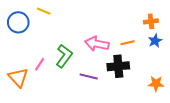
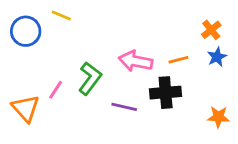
orange cross: (151, 21) -> (211, 30), turned -32

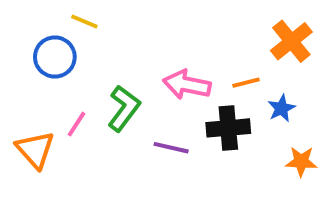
orange cross: (211, 30) -> (291, 41), size x1.5
blue circle: (26, 31) -> (55, 57), moved
blue star: (217, 57) -> (281, 108), moved

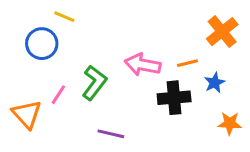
purple line: (171, 148) -> (111, 134), moved

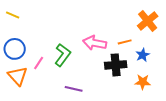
yellow line: (64, 17) -> (13, 15), moved
blue circle: (42, 44) -> (15, 49), moved
orange star: (230, 123) -> (143, 82), moved

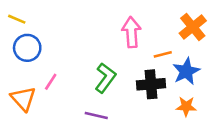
pink arrow: (95, 43) -> (131, 32), moved, turned 75
blue circle: (15, 49) -> (27, 48), moved
green L-shape: (63, 55) -> (105, 78), moved
blue star: (143, 55) -> (186, 71), size x1.5

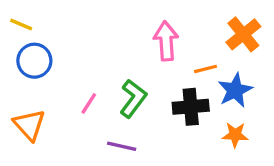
pink line: (51, 82) -> (89, 103), moved

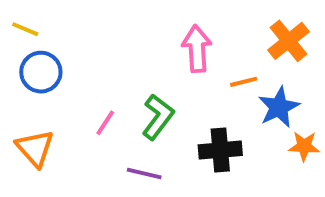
black cross: (191, 107) -> (220, 150), moved
orange star: (235, 135) -> (304, 146), moved

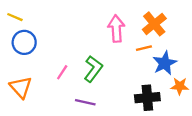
orange cross: (289, 41) -> (154, 24), moved
black cross: (220, 150) -> (147, 98), moved

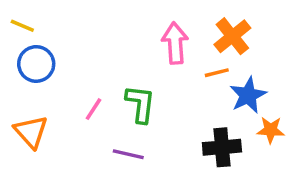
green L-shape: (93, 69) -> (140, 104), turned -30

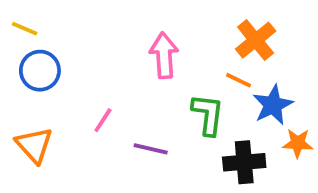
pink arrow: (175, 43) -> (164, 55), moved
orange line: (217, 73) -> (238, 80), turned 40
green L-shape: (140, 104) -> (208, 115), moved
purple line: (128, 154) -> (151, 149), moved

